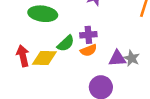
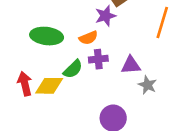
orange semicircle: (89, 50) -> (88, 38), moved
purple triangle: (117, 58) -> (131, 65), moved

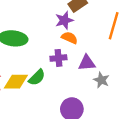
orange semicircle: (88, 38) -> (69, 38), moved, turned -133
green semicircle: (73, 69) -> (37, 77), moved

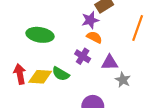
purple cross: (58, 58) -> (83, 56), turned 35
green semicircle: (37, 77) -> (61, 74), turned 72

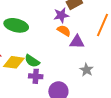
purple cross: (83, 56) -> (36, 76), moved, turned -32
purple triangle: (110, 62) -> (77, 42), moved

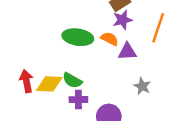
purple star: (61, 15) -> (123, 20), moved
green ellipse: (16, 25) -> (78, 37), moved

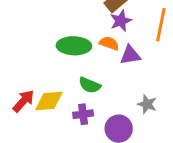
green semicircle: (72, 80) -> (90, 85), moved
red arrow: (26, 81) -> (23, 101), turned 60
gray star: (142, 86) -> (147, 104), moved

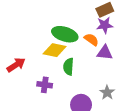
green semicircle: (90, 85) -> (68, 67), turned 56
yellow diamond: (49, 101) -> (55, 50), moved
purple cross: (83, 114) -> (45, 85), moved

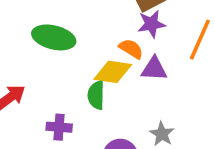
green ellipse: (65, 34) -> (54, 37), moved
yellow diamond: (55, 50) -> (113, 72), moved

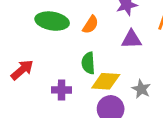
orange semicircle: (131, 49) -> (90, 25), moved, turned 96
yellow diamond: (113, 72) -> (106, 81), moved

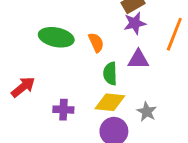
orange semicircle: (90, 25) -> (96, 43), turned -60
green semicircle: (88, 63) -> (110, 74), moved

